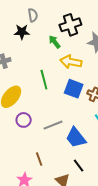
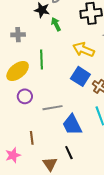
green arrow: (55, 42) -> (56, 24), moved
green line: (44, 80) -> (42, 59), moved

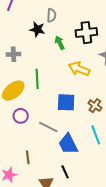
green arrow: (56, 24) -> (60, 43), moved
blue square: (80, 76) -> (66, 102), moved, turned -30
gray line: (52, 108) -> (48, 127), turned 36

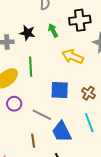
black star: (37, 29) -> (27, 33), moved
brown line: (28, 157) -> (33, 141), moved

